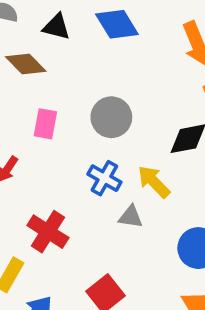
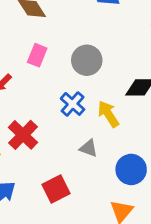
gray triangle: (131, 217) -> (88, 148), moved

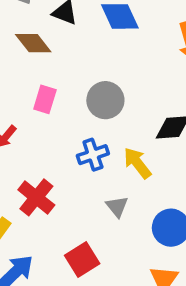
blue cross: (73, 104) -> (93, 155), turned 35
gray triangle: (88, 148) -> (117, 207), turned 36

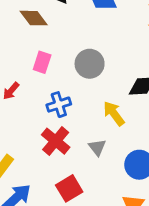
blue cross: (93, 155) -> (59, 105), moved
red cross: (36, 197) -> (56, 141), moved

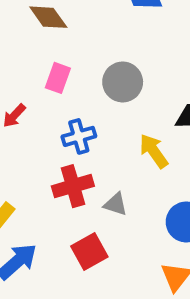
red cross: (56, 141) -> (73, 186), turned 32
gray triangle: (97, 147) -> (116, 204), moved, turned -36

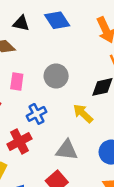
red cross: (73, 186) -> (19, 141), moved
gray triangle: (116, 204) -> (67, 150), size x1.5

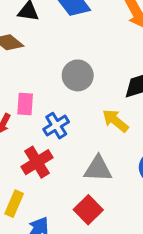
pink rectangle: (17, 81) -> (25, 104), moved

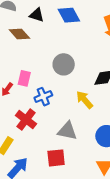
red cross: (37, 162) -> (26, 120), turned -30
red square: (88, 210) -> (56, 158), turned 30

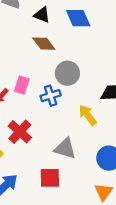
brown diamond: (19, 34) -> (44, 44), moved
blue cross: (43, 97) -> (51, 96), moved

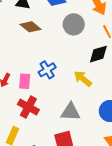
gray circle: (67, 73) -> (74, 24), moved
pink rectangle: (22, 85) -> (25, 81), moved

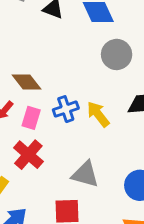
brown diamond: (31, 27) -> (27, 82), moved
yellow arrow: (83, 79) -> (98, 114), moved

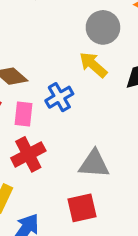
yellow arrow: (98, 114) -> (93, 65), moved
red cross: (28, 155) -> (28, 154), turned 32

